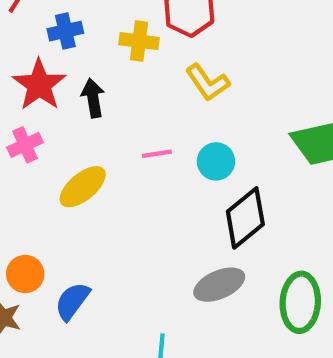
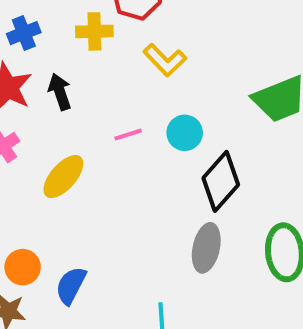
gray ellipse: (219, 285) -> (206, 248), turned -45

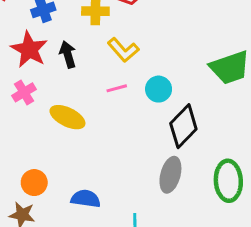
yellow L-shape: (165, 60) -> (123, 50), moved
yellow ellipse: (63, 177) -> (67, 117), turned 72
blue semicircle: (71, 285) -> (86, 199), moved, turned 68

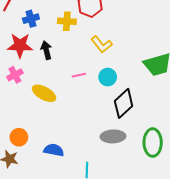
red star: (29, 49) -> (20, 45), turned -30
yellow L-shape: (123, 50) -> (102, 44), moved
gray ellipse: (170, 175) -> (113, 136), turned 70

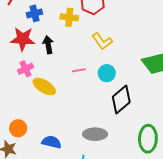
pink cross: (15, 75) -> (26, 69), moved
gray ellipse: (113, 136) -> (95, 134), moved

